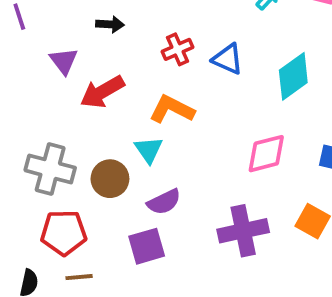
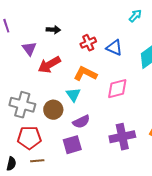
pink diamond: (266, 154) -> (117, 89), moved

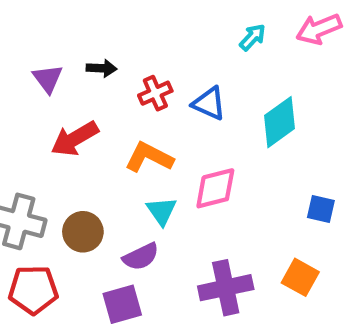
black arrow: (53, 30) -> (102, 68), moved
purple triangle: (29, 49) -> (48, 79), moved
cyan triangle: (73, 95) -> (162, 211), moved

